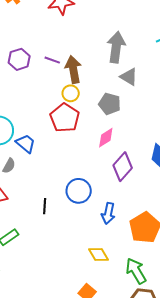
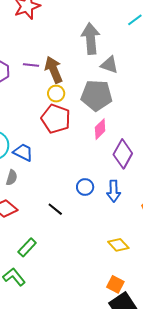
gray pentagon: (110, 104) -> (97, 95), size x1.4
blue circle: (79, 191) -> (85, 187), size x0.7
black line: (45, 206) -> (55, 209), turned -42
blue arrow: (108, 213) -> (114, 191), moved

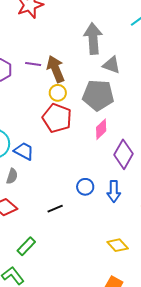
black line: (55, 209) -> (55, 209), turned -63

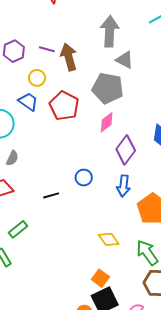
yellow circle: (58, 93) -> (37, 78), moved
blue trapezoid: (24, 151) -> (28, 102), moved
blue arrow: (114, 191) -> (123, 186), moved

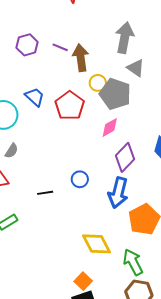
yellow circle: (37, 78) -> (98, 83), moved
blue arrow: (123, 186) -> (118, 193), size x1.4
yellow diamond: (109, 239) -> (96, 244), size x1.4

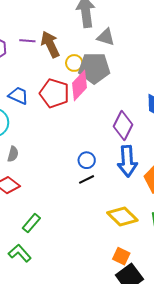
pink diamond: (110, 127) -> (80, 85), moved, size x1.4
black line: (45, 193) -> (87, 179), moved

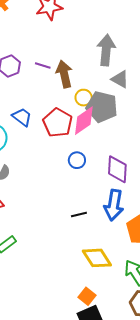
purple diamond: (123, 125) -> (117, 169), turned -36
blue circle: (87, 160) -> (77, 160), moved
black line: (87, 179) -> (79, 215), moved

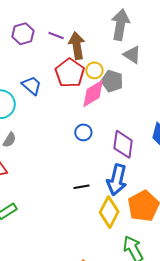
gray pentagon: (102, 107) -> (112, 81), size x0.7
red pentagon: (58, 123) -> (70, 73), moved
yellow diamond: (97, 258) -> (109, 212), moved, turned 56

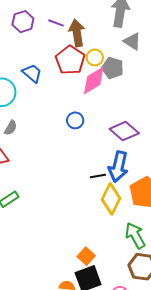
blue circle: (83, 132) -> (75, 120), moved
purple diamond: (123, 144) -> (124, 131), turned -56
black line: (82, 187) -> (98, 176), moved

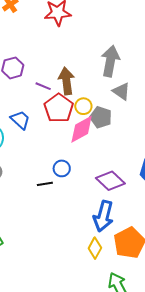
purple line: (56, 23) -> (43, 86), moved
black line: (98, 176) -> (45, 184), moved
yellow diamond: (111, 199) -> (95, 248), size x0.7

